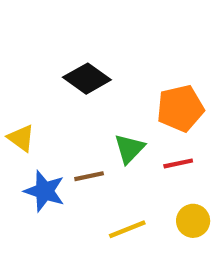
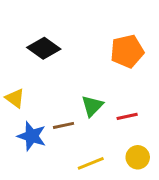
black diamond: (87, 79) -> (44, 48), moved
orange pentagon: (180, 108) -> (127, 51), moved

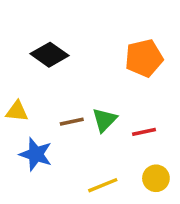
yellow triangle: (15, 98) -> (17, 111), turned -30
brown line: (63, 125) -> (72, 122), moved

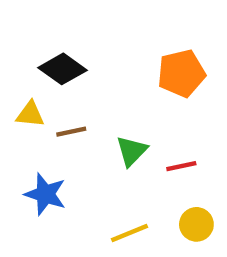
yellow triangle: (17, 111) -> (30, 114), moved
brown line: (72, 122) -> (71, 132), moved

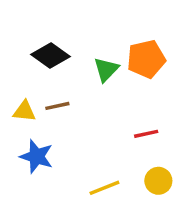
yellow triangle: (30, 114) -> (24, 111), moved
green triangle: (132, 151) -> (106, 69), moved

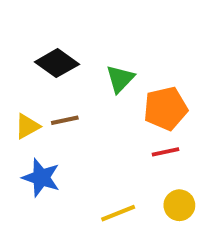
orange pentagon: (146, 59) -> (166, 108), moved
yellow triangle: (24, 111) -> (27, 126), turned -35

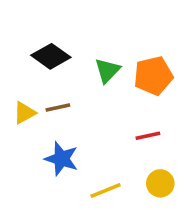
orange pentagon: (166, 108) -> (153, 76), moved
blue star: (41, 178) -> (61, 159), moved

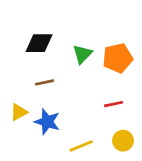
black diamond: (51, 56) -> (39, 43), turned -36
yellow triangle: (24, 113) -> (19, 112), moved

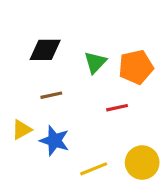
red line: (114, 104) -> (117, 108), moved
yellow circle: (123, 141) -> (142, 163), size x1.4

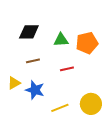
green triangle: (95, 62) -> (61, 40), turned 42
red line: (117, 108) -> (67, 69), moved

